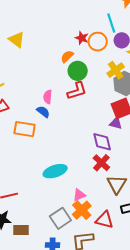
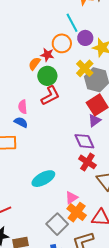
red star: (82, 38) -> (47, 55), moved
purple triangle: (116, 123) -> (94, 120), turned -40

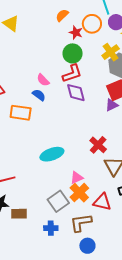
orange semicircle: (34, 64) -> (62, 15), moved
pink semicircle: (23, 107) -> (43, 80), turned -48
purple diamond: (84, 141) -> (76, 93), moved

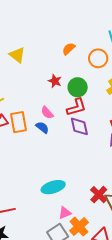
red star: (76, 33) -> (55, 81), moved
orange rectangle: (21, 113) -> (19, 122), moved, turned 70
red cross: (98, 145) -> (99, 195), moved
pink triangle: (77, 178) -> (65, 213), moved

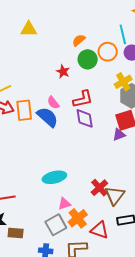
yellow triangle: (17, 55) -> (29, 29), moved, turned -42
green circle: (78, 87) -> (88, 59), moved
blue semicircle: (42, 127) -> (47, 117), size x1.6

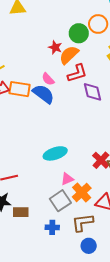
orange semicircle: (79, 40) -> (69, 55), moved, size x1.5
orange rectangle: (24, 110) -> (20, 89), turned -70
purple diamond: (85, 118) -> (93, 92), moved

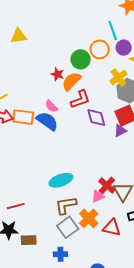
pink triangle: (67, 179) -> (98, 196), moved
brown L-shape: (82, 223) -> (66, 205), moved

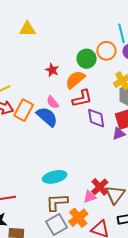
red star: (57, 74) -> (52, 70), moved
orange rectangle: (23, 117) -> (24, 110), turned -75

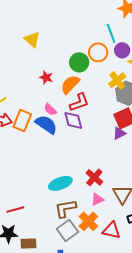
yellow triangle: (27, 29) -> (32, 39), moved, turned 48
purple diamond: (96, 118) -> (73, 120), moved
red cross: (100, 187) -> (94, 177), moved

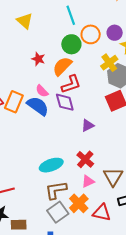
cyan line: (111, 33) -> (71, 15), moved
purple triangle: (119, 133) -> (88, 125), moved

